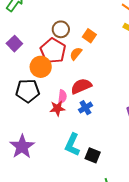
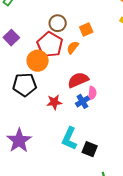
orange square: (89, 36) -> (86, 29), turned 32
pink semicircle: (62, 97) -> (92, 93), moved

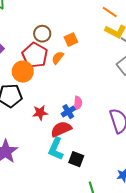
red semicircle: (78, 80) -> (61, 129), moved

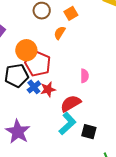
red pentagon: (35, 55) -> (38, 64), moved
blue cross: (68, 112) -> (34, 87), moved
cyan L-shape: (56, 149) -> (67, 124), turned -150

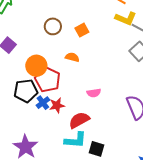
orange semicircle: (60, 33) -> (72, 57), moved, turned 72
pink semicircle: (84, 76) -> (94, 93), turned 80
cyan L-shape: (67, 124) -> (75, 140), turned 45

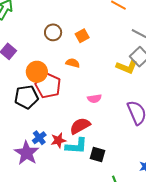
yellow L-shape: (126, 18) -> (127, 67), moved
blue cross: (43, 103) -> (39, 138), moved
red star: (57, 105) -> (58, 140), moved

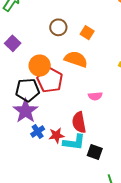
orange square: (82, 36) -> (87, 33), turned -32
orange semicircle: (73, 63) -> (76, 59), size x1.6
red semicircle: (80, 126) -> (79, 122), turned -75
purple star: (27, 153) -> (26, 111), moved

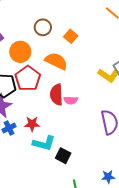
orange circle: (40, 66) -> (20, 52), moved
red semicircle: (79, 122) -> (56, 95), moved
red star: (56, 135) -> (32, 124), moved

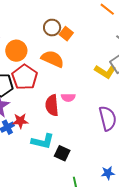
brown circle: (43, 27) -> (52, 28), moved
red semicircle: (56, 95) -> (52, 105), moved
red star: (32, 124) -> (20, 121), moved

